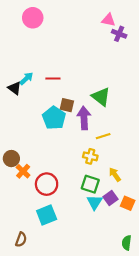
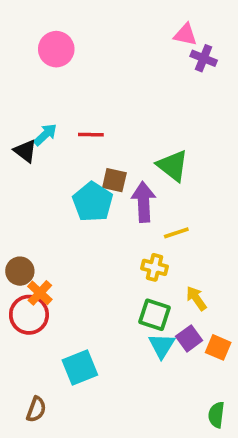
pink circle: (33, 18) -> (56, 49), moved
red circle: (47, 184) -> (29, 315), moved

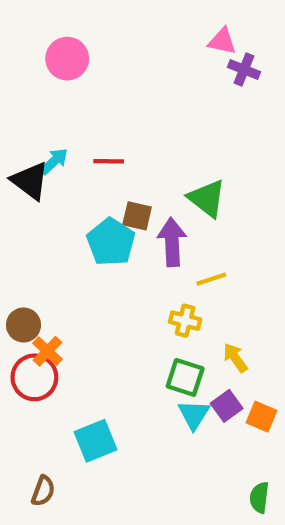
black triangle: (25, 151) -> (30, 181), size x1.4

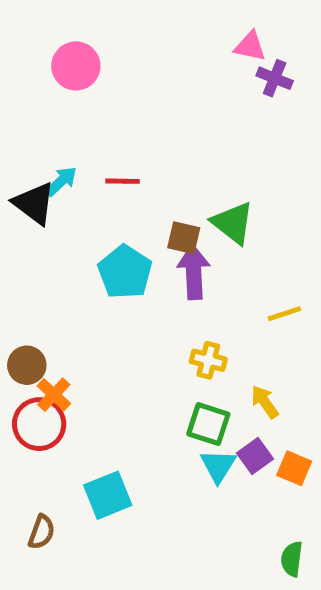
brown square: (137, 216) -> (184, 238), moved
yellow line: (211, 279) -> (284, 314), moved
brown semicircle: (43, 491) -> (42, 532), moved

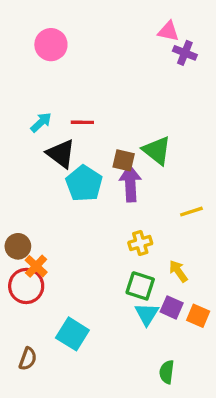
black triangle: (34, 203) -> (61, 154), moved
yellow cross: (208, 360) -> (140, 243), turned -30
purple square: (255, 456) -> (172, 307), turned -30
cyan square: (108, 495) -> (72, 334), turned -36
green semicircle: (292, 559) -> (167, 372), moved

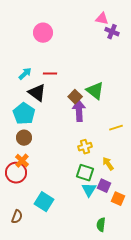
pink circle: (51, 45) -> (43, 33), moved
brown square: (124, 160) -> (75, 97), turned 32
cyan pentagon: (84, 183) -> (24, 114), moved
brown circle: (18, 246) -> (24, 138), moved
orange square: (198, 316) -> (118, 199), moved

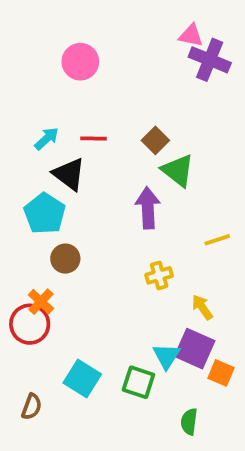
purple cross: (112, 32) -> (210, 60), size x1.5
brown square: (75, 97) -> (155, 140), moved
brown circle: (24, 138) -> (65, 259), moved
green square: (85, 173) -> (138, 382), moved
purple square: (104, 186) -> (195, 349), size x1.5

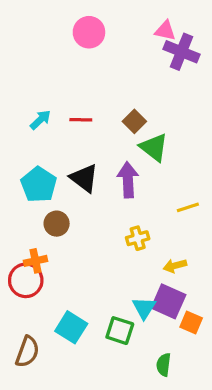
pink circle: (80, 62) -> (89, 32), moved
black triangle: (69, 174) -> (84, 178), moved
orange cross: (41, 302) -> (35, 261), turned 35
yellow arrow: (202, 307) -> (175, 266), turned -70
brown semicircle: (32, 407) -> (27, 352), size x1.4

